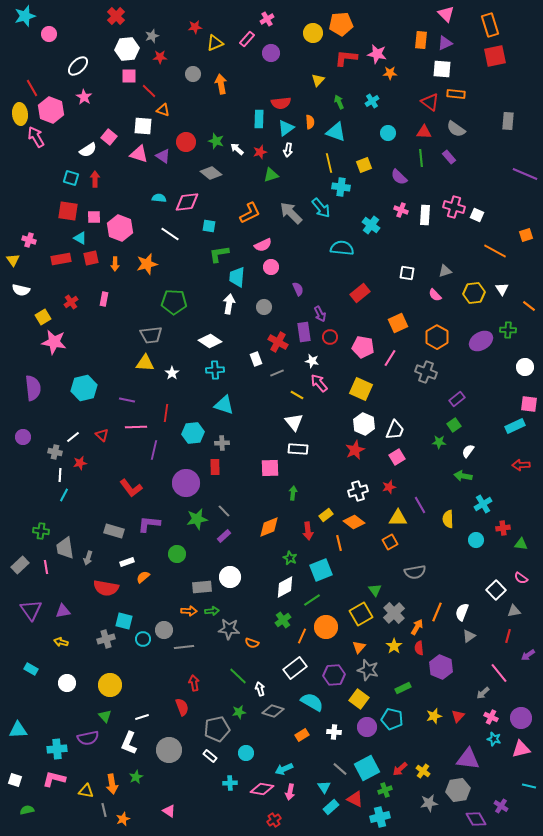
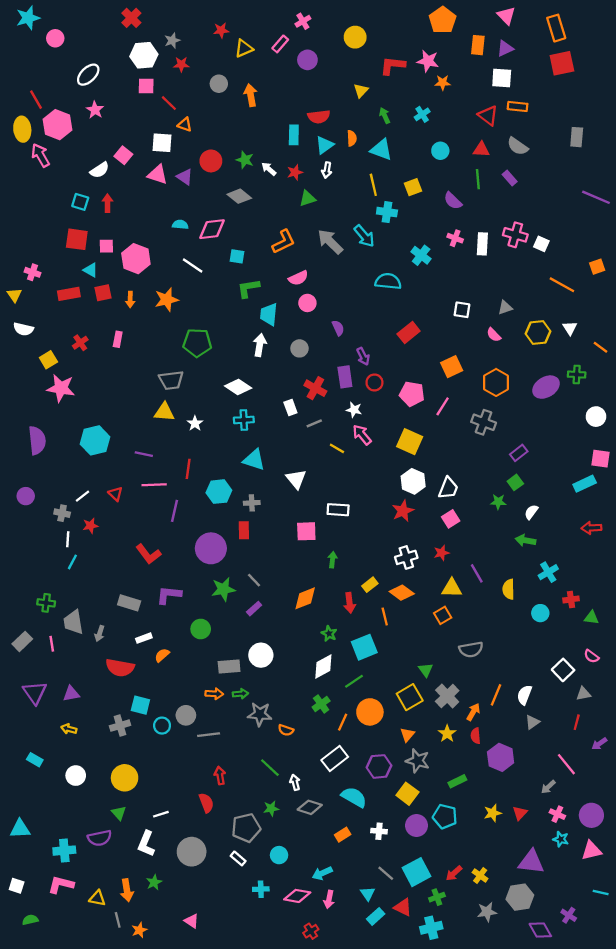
orange pentagon: (341, 24) -> (443, 20), moved, turned -30
white triangle: (294, 422) -> (296, 479), moved

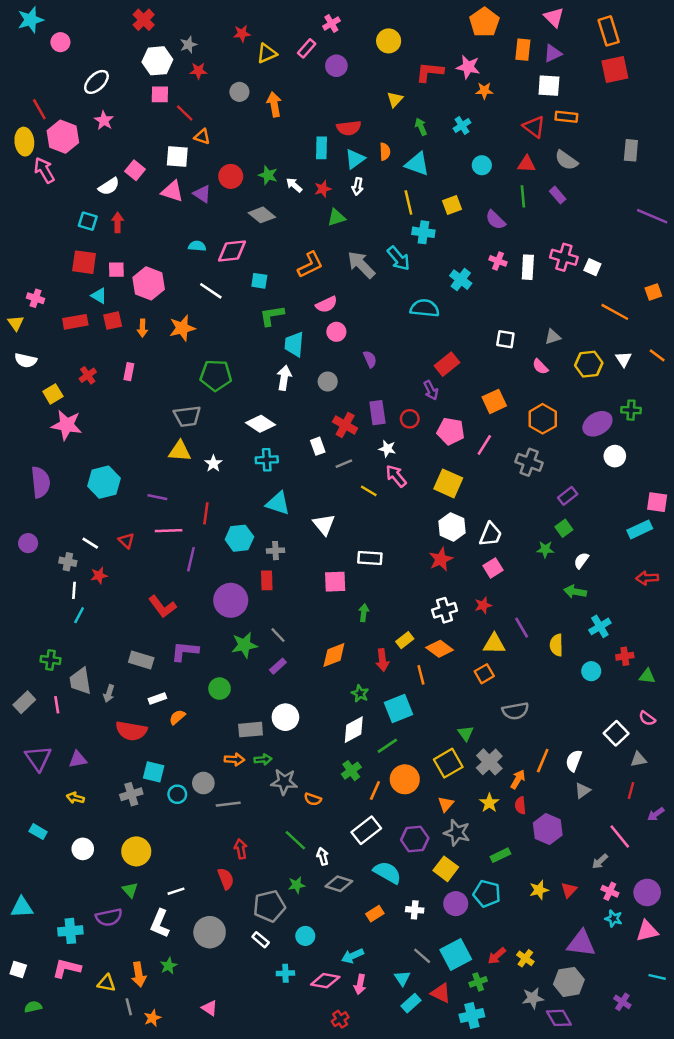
orange line: (601, 347) -> (657, 355), moved
purple arrow: (363, 356) -> (431, 390), moved
white circle: (596, 417) -> (615, 456), moved
white line: (83, 496) -> (90, 543), turned 70
purple diamond: (540, 930) -> (559, 1018), moved

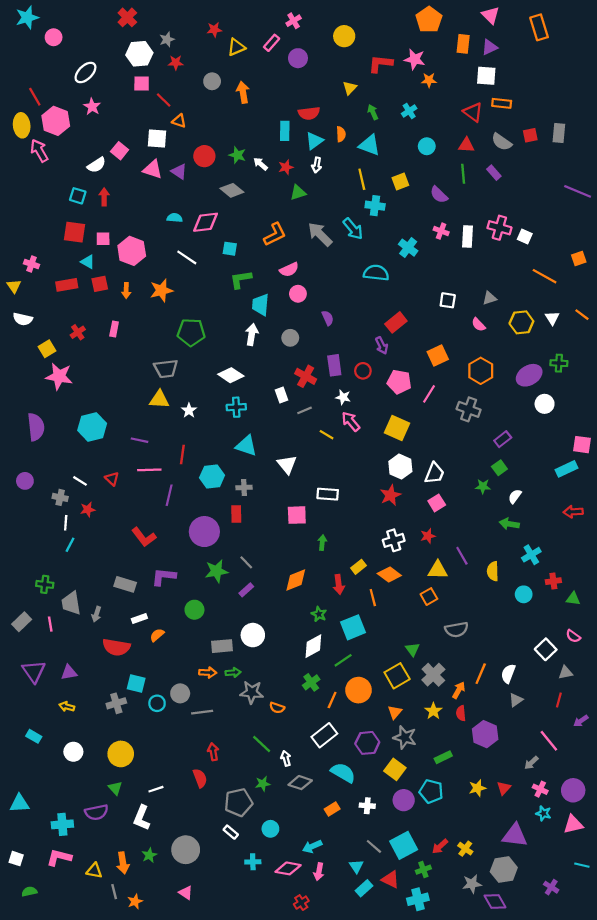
red square: (615, 69) -> (530, 135), moved, size x0.6
gray circle: (210, 932) -> (186, 850), moved

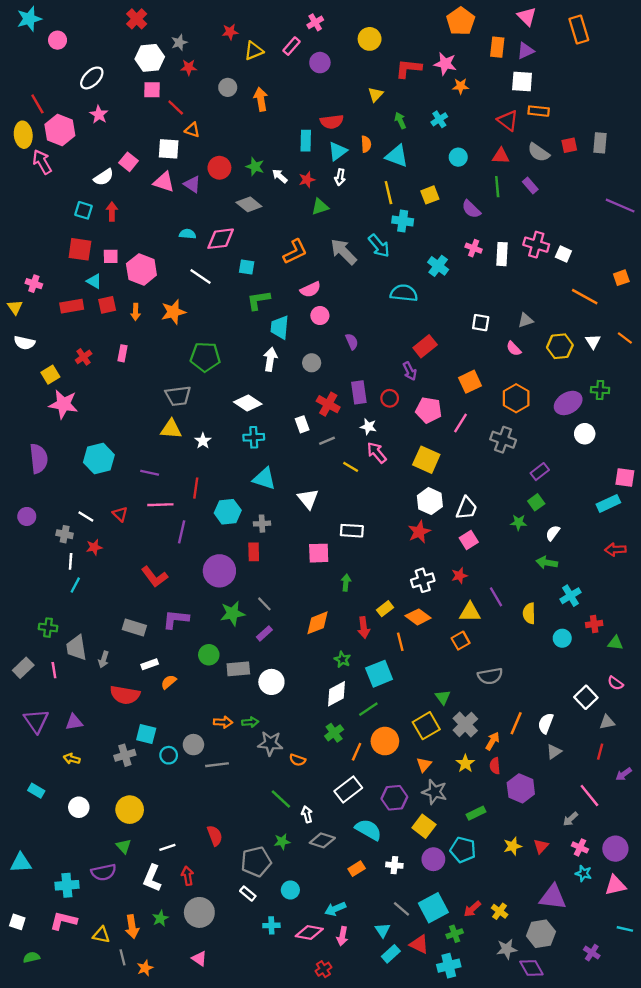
gray rectangle: (222, 646) -> (238, 669), moved
red arrow: (213, 752) -> (188, 876), moved

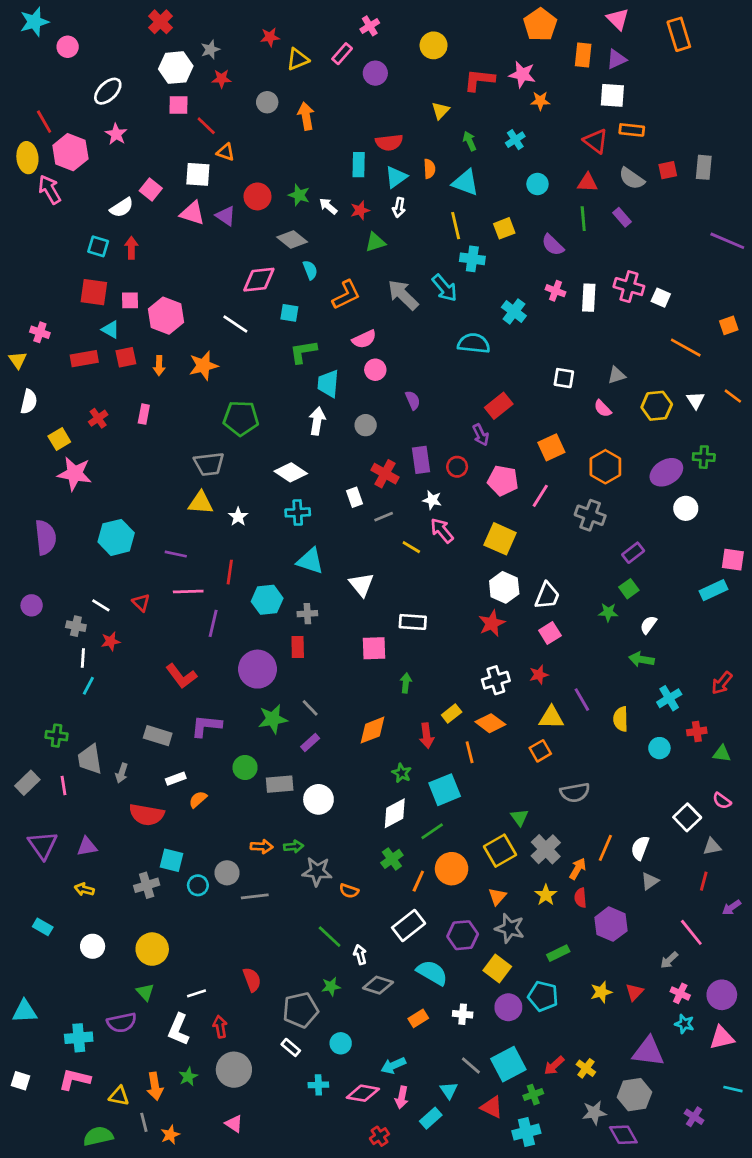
cyan semicircle: (188, 234) -> (310, 270), moved, turned 63
white semicircle: (24, 343) -> (29, 402), turned -90
red arrow: (615, 550) -> (722, 683), moved, turned -48
cyan rectangle: (391, 954) -> (431, 1118), moved
green semicircle: (32, 957) -> (98, 1136), moved, size x1.5

